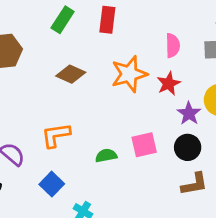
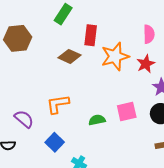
red rectangle: (107, 20) -> (91, 35), moved

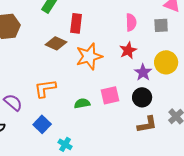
orange star: (115, 56) -> (89, 56), moved

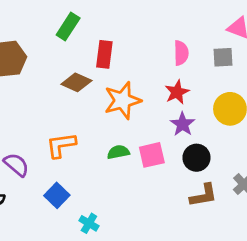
purple star: (143, 72) -> (183, 124), moved
green semicircle: (82, 103) -> (118, 152), moved

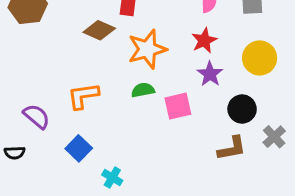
green semicircle: (118, 152) -> (143, 90), moved
black circle: (196, 158) -> (242, 109), moved

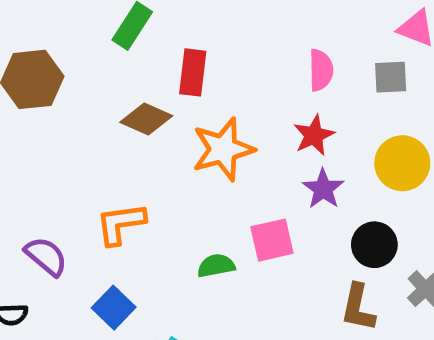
green semicircle: (143, 90) -> (216, 266), moved
brown L-shape: (232, 148) -> (358, 308), turned 112

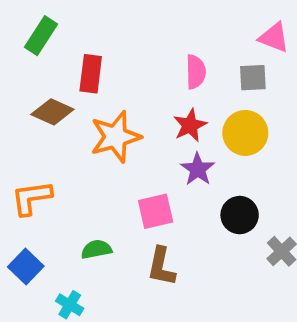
yellow circle: (402, 163) -> (245, 133), moved
green semicircle: (216, 266) -> (96, 249), moved
brown L-shape: (358, 308) -> (161, 267), moved

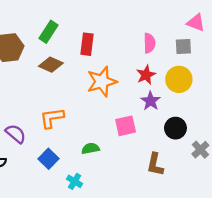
green rectangle: (41, 36) -> (49, 32), moved
brown diamond: (52, 112) -> (51, 65), moved
brown L-shape: (161, 267) -> (155, 164), moved

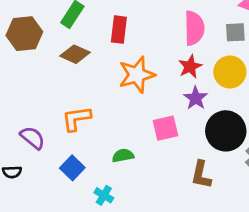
pink semicircle: (149, 43) -> (194, 28), size x1.4
black circle: (175, 128) -> (226, 131), size x1.5

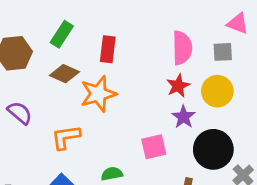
orange star: (137, 75) -> (98, 94), moved
purple semicircle: (33, 138) -> (20, 113), moved

